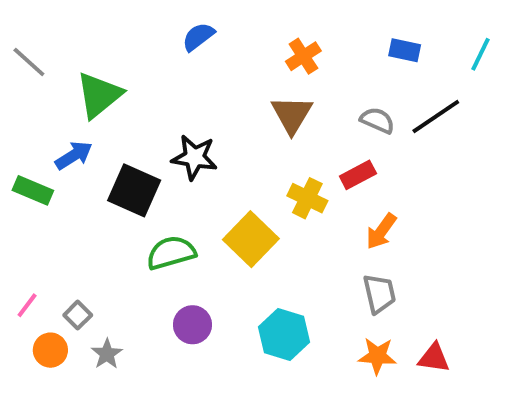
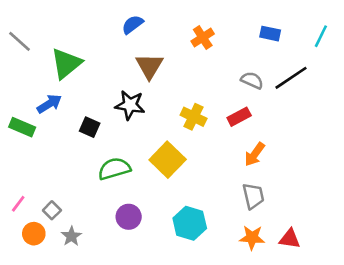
brown triangle: (292, 115) -> (149, 66), moved
black square: (134, 190) -> (90, 127), size x0.6
yellow cross: (307, 198) -> (194, 117), moved

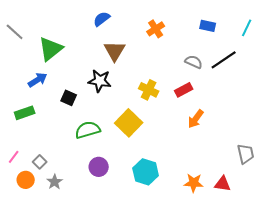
green rectangle: (22, 127) -> (25, 113), moved, turned -42
gray trapezoid: (253, 196) -> (246, 154), moved

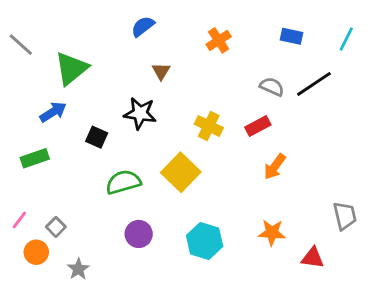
brown triangle: (115, 51) -> (161, 71), size x0.6
gray star: (55, 182) -> (78, 269), moved
orange star: (194, 183) -> (272, 233), moved

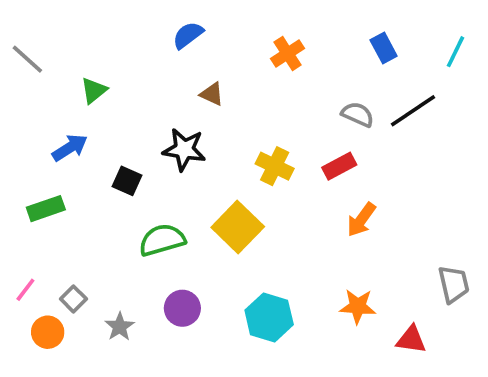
blue rectangle: (292, 36) -> (384, 48), turned 50
green triangle: (71, 68) -> (94, 90), size x0.6
brown triangle: (161, 71) -> (212, 94), turned -36
gray star: (78, 269) -> (120, 327), moved

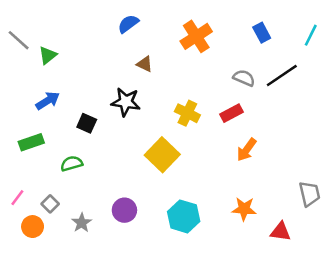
orange cross: (288, 54) -> (196, 36), size x1.4
green triangle: (94, 90) -> (48, 55), moved
green semicircle: (162, 240) -> (72, 164), moved, size x0.7

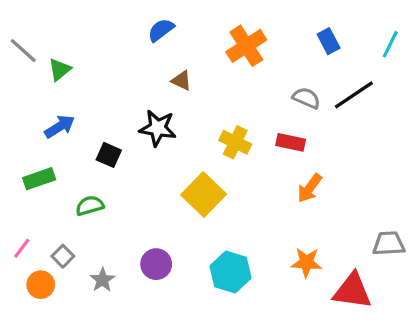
red rectangle: (231, 113) -> (291, 142), turned 40
gray trapezoid: (310, 194) -> (389, 244), turned -80
red triangle: (281, 232) -> (352, 291), size x1.5

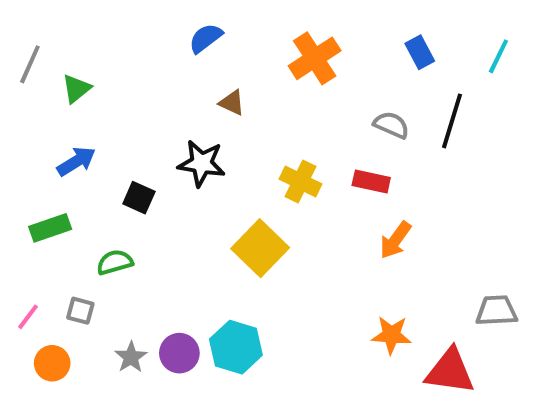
gray line: (23, 51) -> (30, 64), turned 72
black line: (354, 95) -> (452, 121), turned -39
gray square: (63, 256) -> (80, 311), moved, turned -30
purple circle: (156, 264) -> (179, 353), moved
cyan hexagon: (231, 272) -> (236, 347), moved

